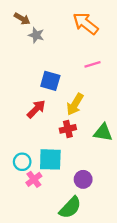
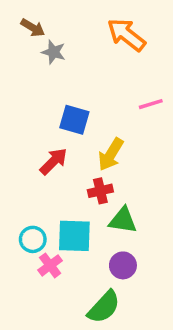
pink line: (93, 64) -> (151, 104), moved
green triangle: (103, 132) -> (123, 220), moved

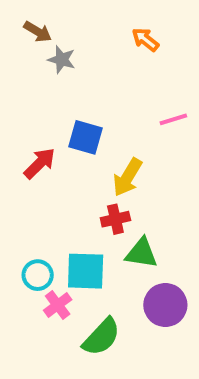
orange arrow: (126, 35) -> (145, 40), size x0.6
red arrow: (54, 161) -> (40, 163), moved
purple circle: (123, 265) -> (165, 305), moved, size x1.4
green semicircle: (104, 307) -> (101, 337), moved

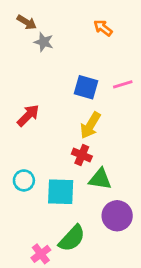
blue square: (86, 137) -> (86, 87), moved
red cross: (115, 219) -> (82, 155), turned 36
cyan circle: (38, 275) -> (24, 180), moved
pink cross: (58, 305) -> (41, 254), moved

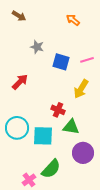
gray star: (44, 42) -> (37, 47), moved
yellow arrow: (90, 125) -> (81, 89), moved
cyan circle: (24, 180) -> (17, 128), size x1.5

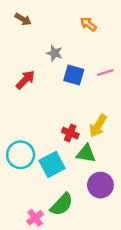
gray star: (37, 47) -> (54, 53), moved
red arrow: (20, 82) -> (25, 80), moved
yellow arrow: (81, 89) -> (98, 126), moved
cyan square: (43, 136) -> (52, 164), turned -30

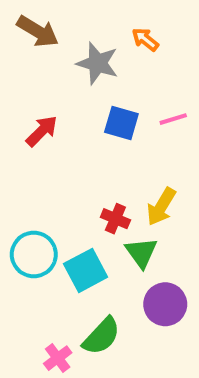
brown arrow: (23, 19) -> (38, 31), size x1.5
gray star: (54, 53) -> (98, 63), moved, size x1.5
green triangle: (86, 154) -> (141, 252), turned 45

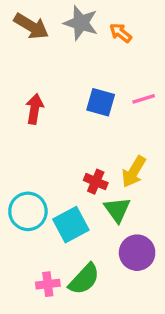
gray star: (98, 63) -> (81, 23), moved
red arrow: (42, 131) -> (35, 109), turned -36
pink cross: (58, 358) -> (48, 284), moved, turned 30

